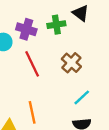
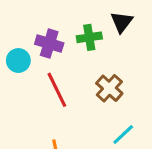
black triangle: (81, 13) -> (122, 22), turned 30

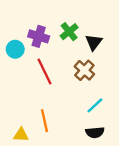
black triangle: (122, 22) -> (94, 42), moved
green cross: (89, 37) -> (69, 32), turned -30

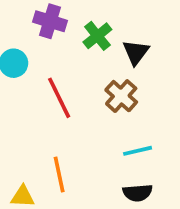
purple cross: (39, 36) -> (50, 21), moved
cyan line: (95, 105) -> (138, 151), turned 30

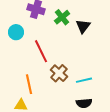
brown cross: (121, 96) -> (59, 73), moved
orange line: (59, 174) -> (29, 84), moved

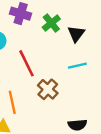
cyan line: (84, 80) -> (77, 66), moved

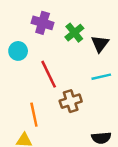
brown cross: (48, 89) -> (71, 101), turned 30

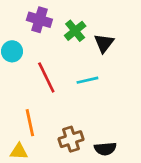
cyan line: (101, 77) -> (87, 80), moved
brown cross: (71, 101) -> (71, 139), moved

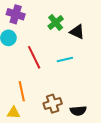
purple cross: (39, 20) -> (16, 14), moved
black triangle: (104, 43) -> (77, 32), turned -42

